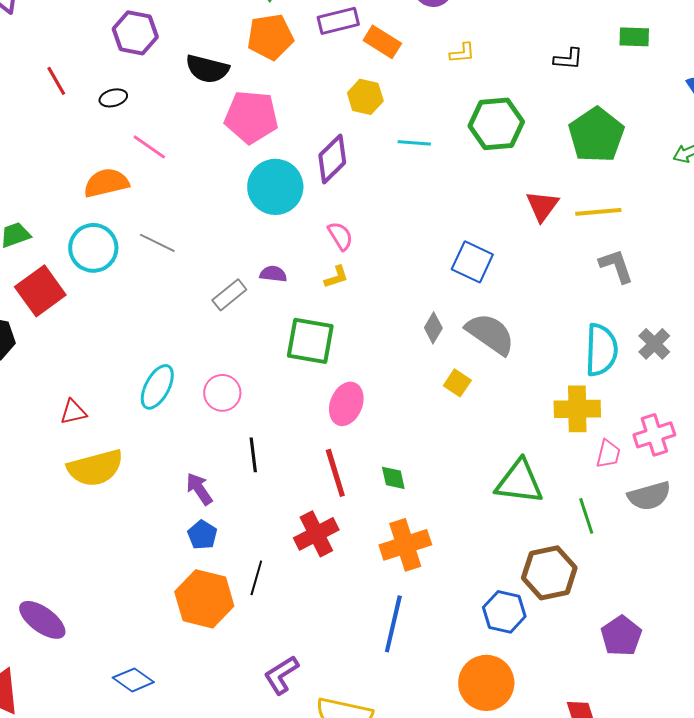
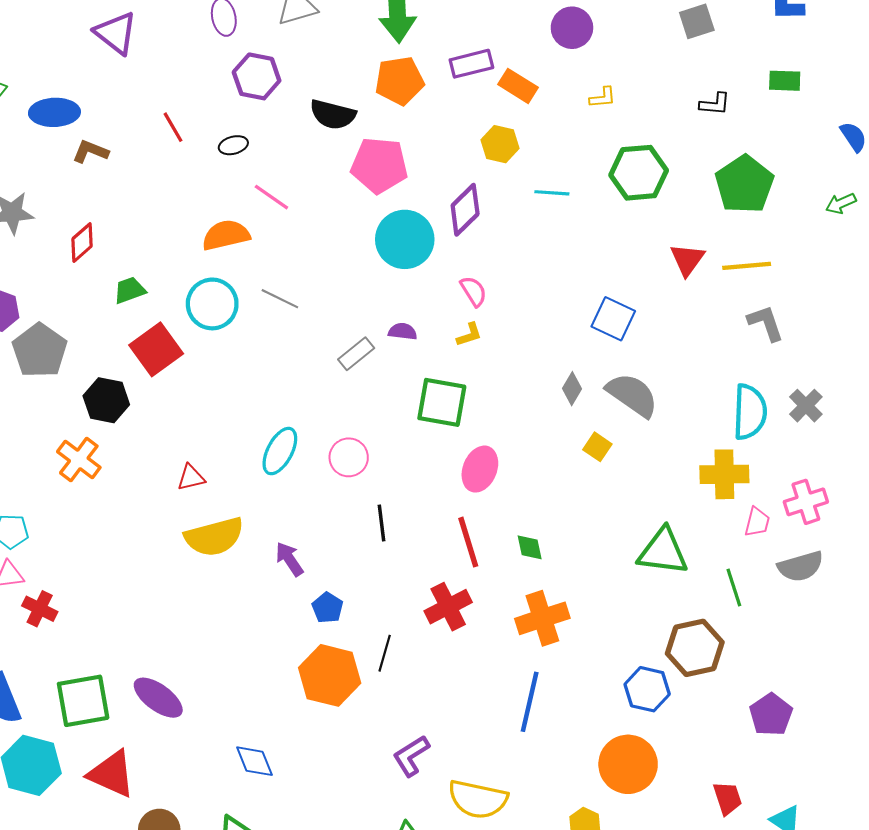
purple arrow: (199, 489) -> (289, 559), moved
blue diamond: (133, 680) -> (254, 761), turned 33

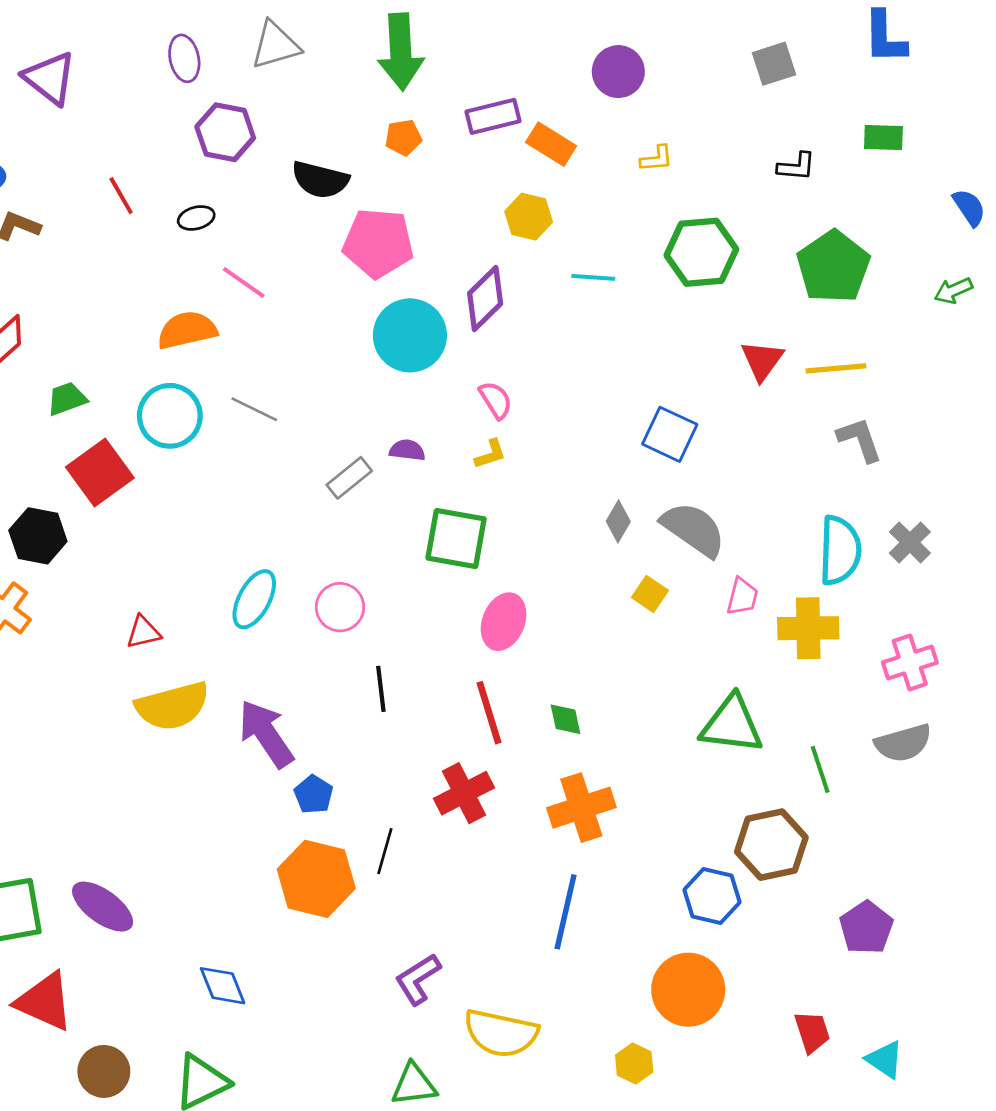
orange pentagon: (399, 81) -> (403, 138), size x0.6
pink trapezoid: (757, 522) -> (742, 597), moved
purple arrow: (289, 559) -> (266, 734), size x1.6

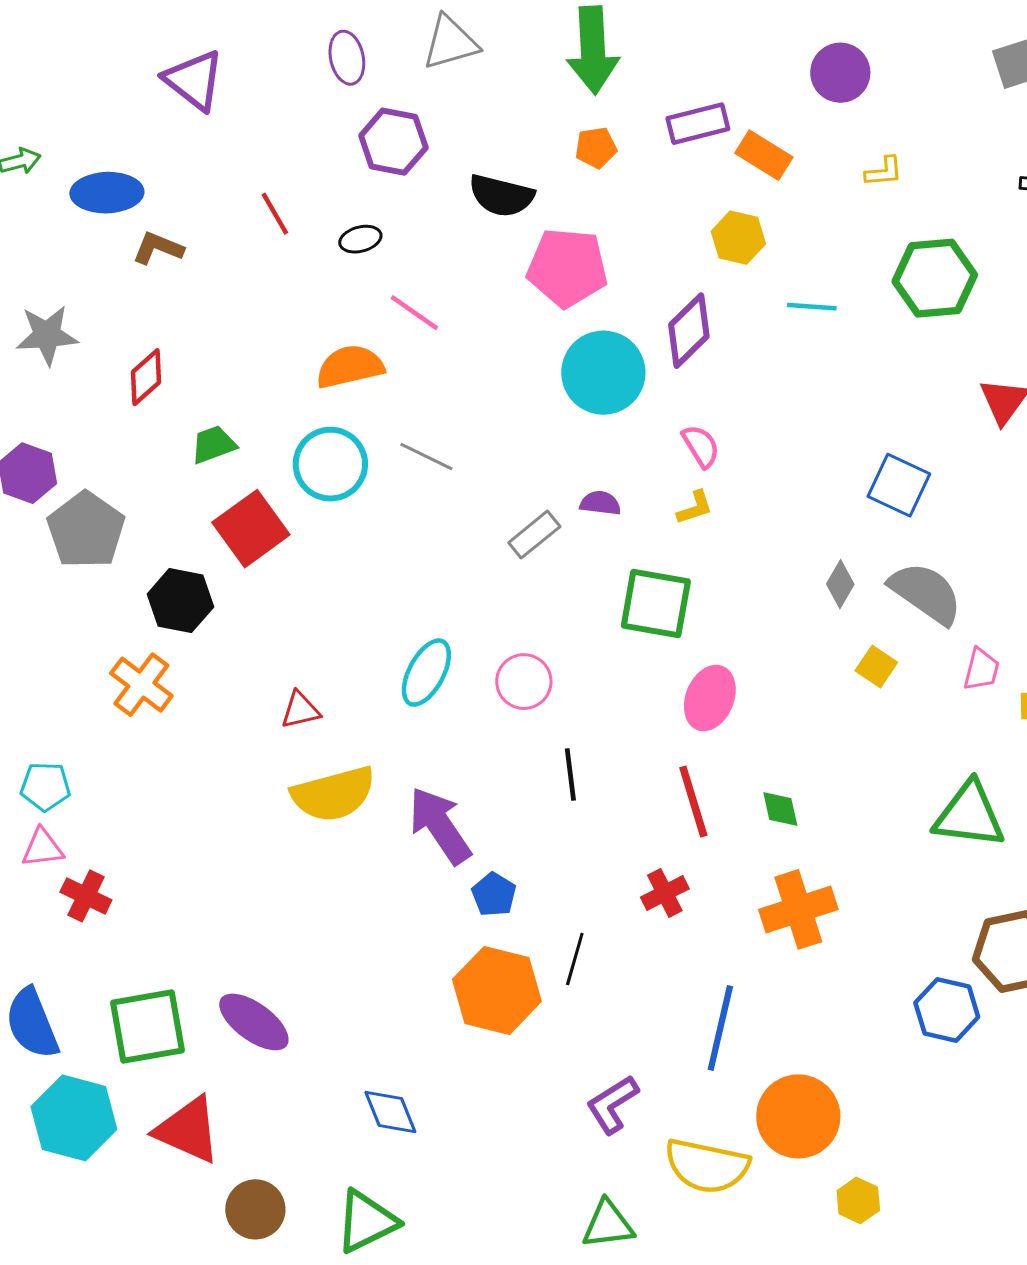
red cross: (464, 793) -> (665, 893), size x0.7
blue line: (566, 912) -> (720, 1028), moved
orange circle: (688, 990) -> (798, 1116), moved

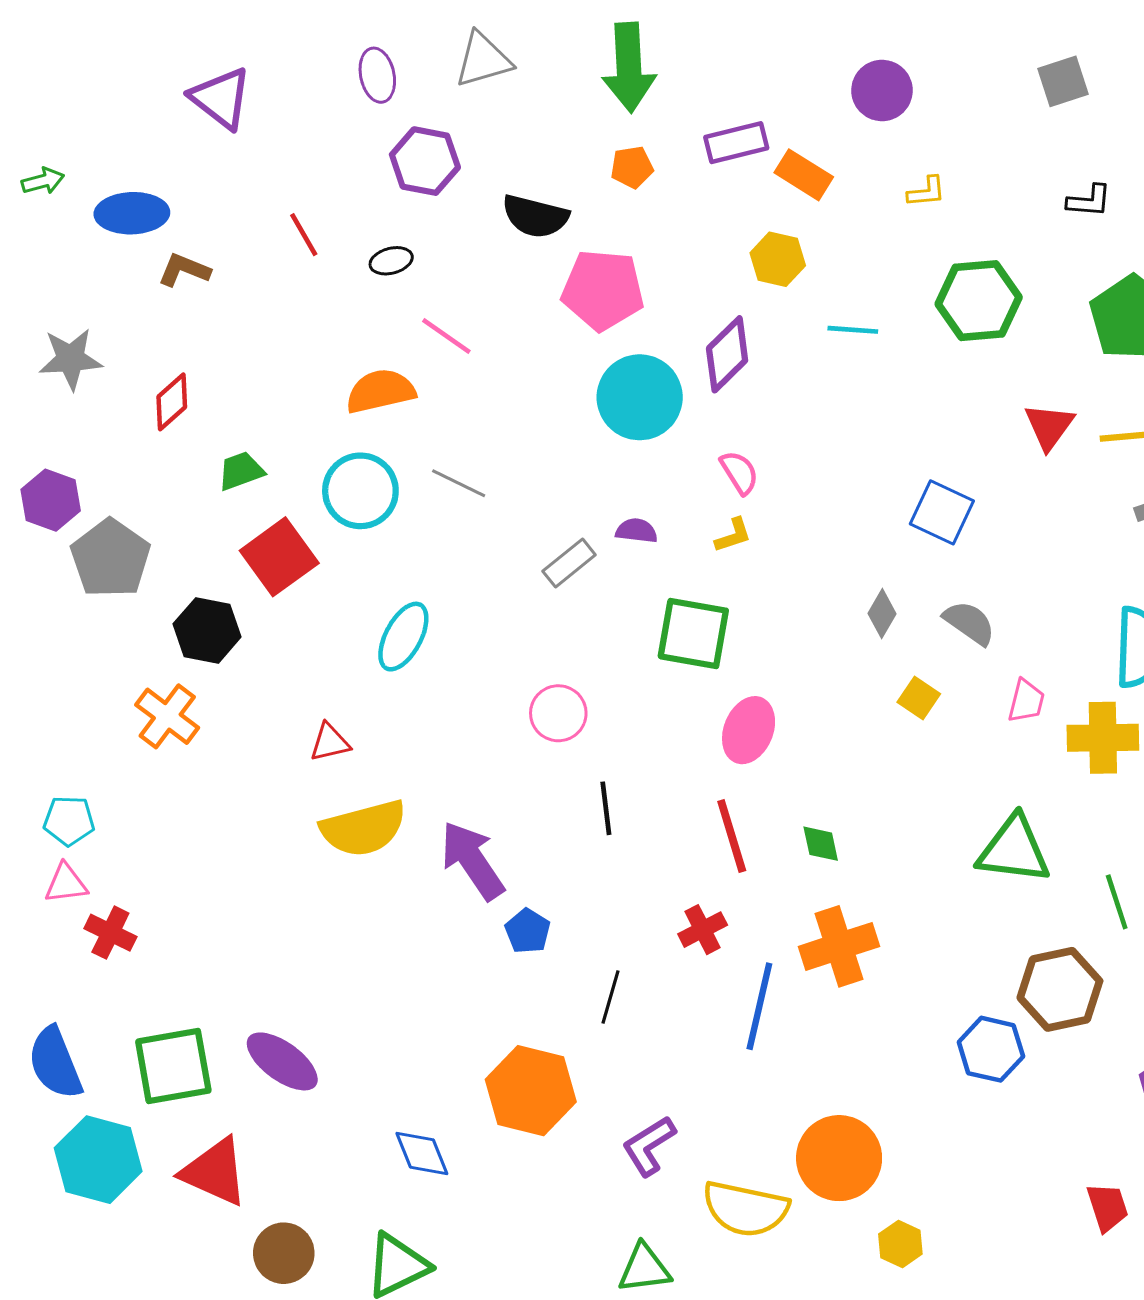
gray semicircle: (926, 593) -> (969, 623), size x0.7
cyan ellipse: (426, 673) -> (403, 637), moved
orange hexagon: (497, 990) -> (531, 1091), moved
blue line: (720, 1028) -> (759, 1006), moved

